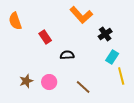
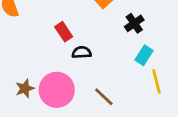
red rectangle: (45, 37) -> (64, 32), moved
pink circle: (49, 82) -> (57, 90), size x1.6

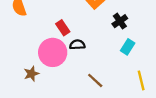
yellow line: (156, 82) -> (141, 80), moved
pink circle: (57, 90) -> (53, 52), moved

